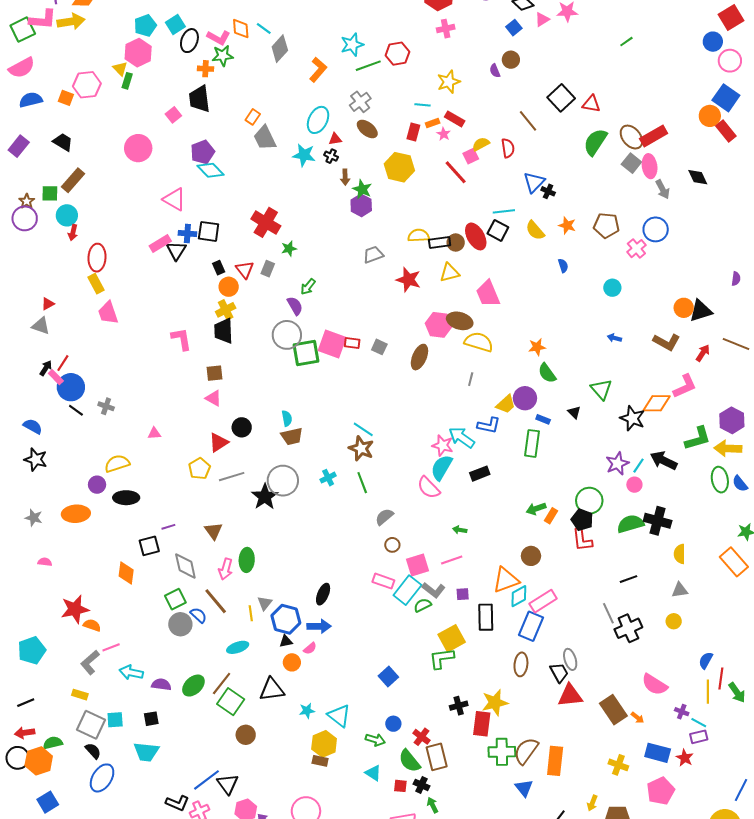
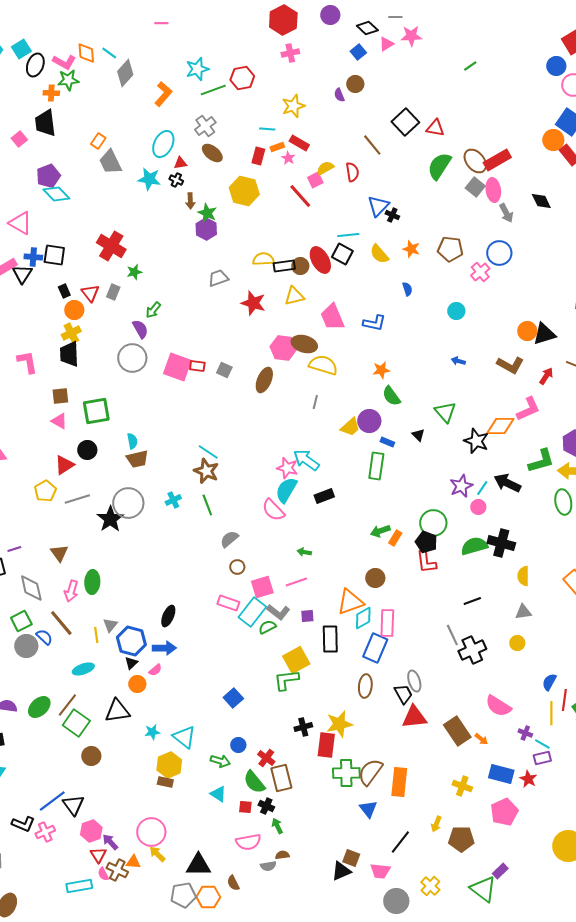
green square: (306, 353) -> (96, 411), moved
blue L-shape: (489, 425) -> (374, 323), moved
pink rectangle: (543, 601) -> (387, 623), turned -56
black triangle: (286, 641) -> (131, 663), turned -32

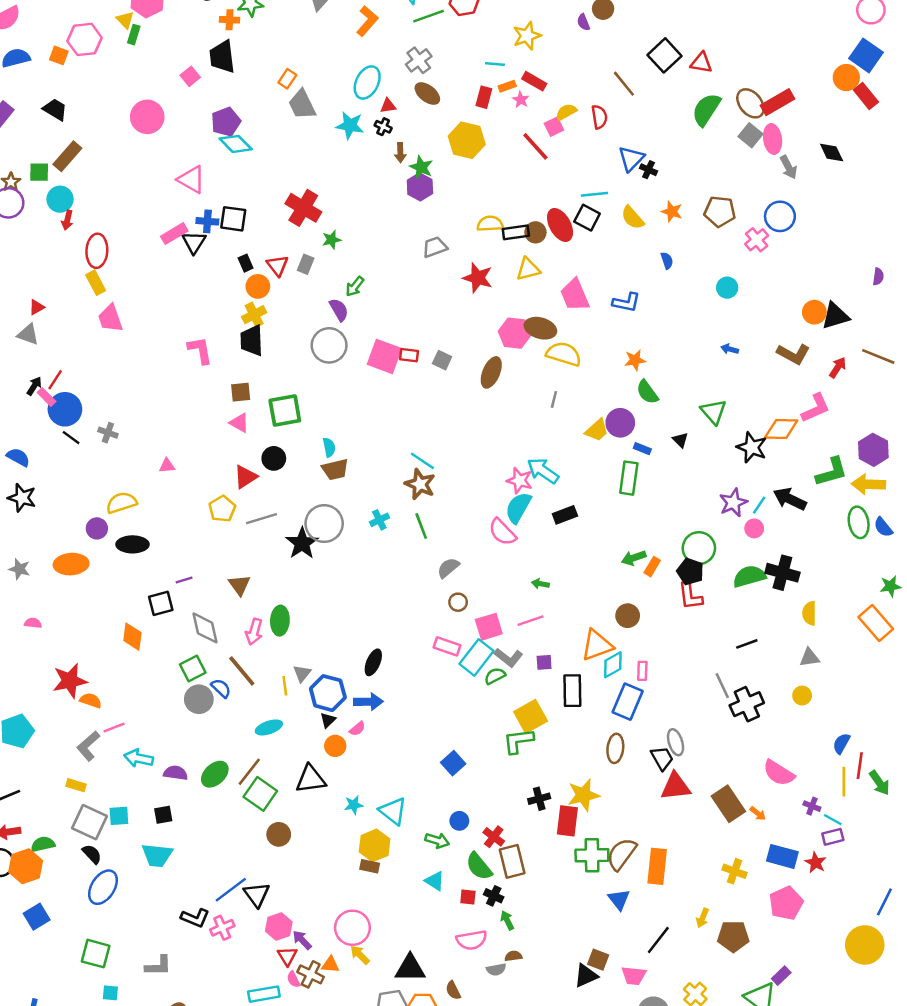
pink rectangle: (387, 623) -> (642, 671), size x0.6

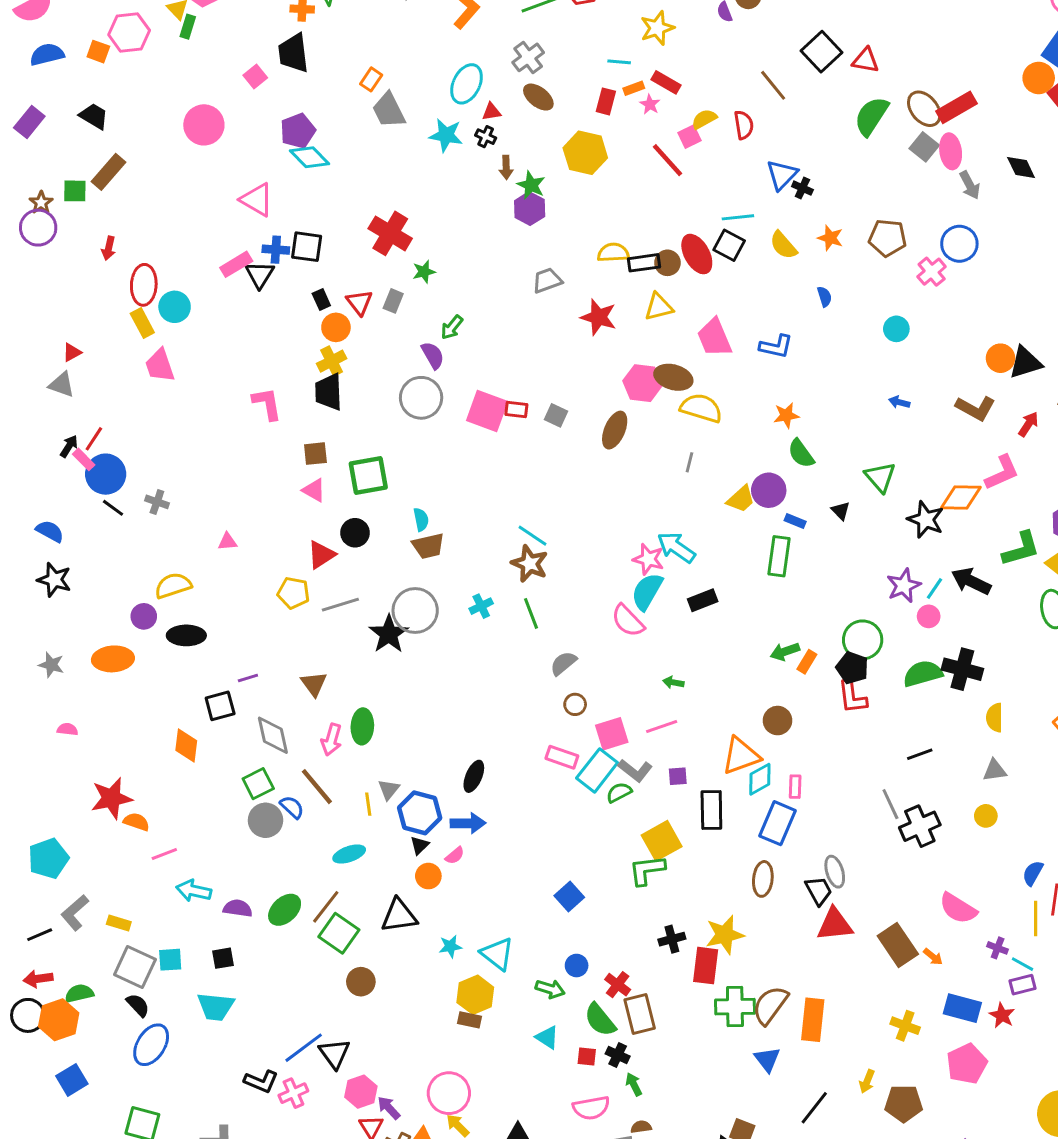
cyan circle: (60, 199) -> (175, 307), moved
yellow pentagon: (222, 509) -> (293, 593), turned -30
gray L-shape: (88, 746) -> (75, 913), moved

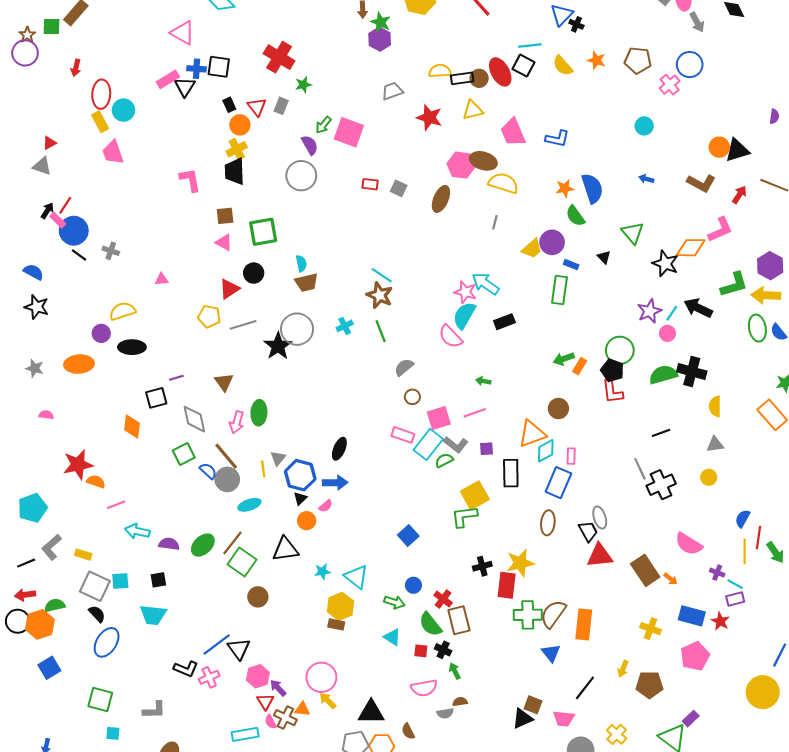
blue semicircle: (824, 297) -> (592, 188), moved, size x2.0
pink square: (487, 411) -> (349, 132), moved
gray circle: (266, 820) -> (227, 479), moved

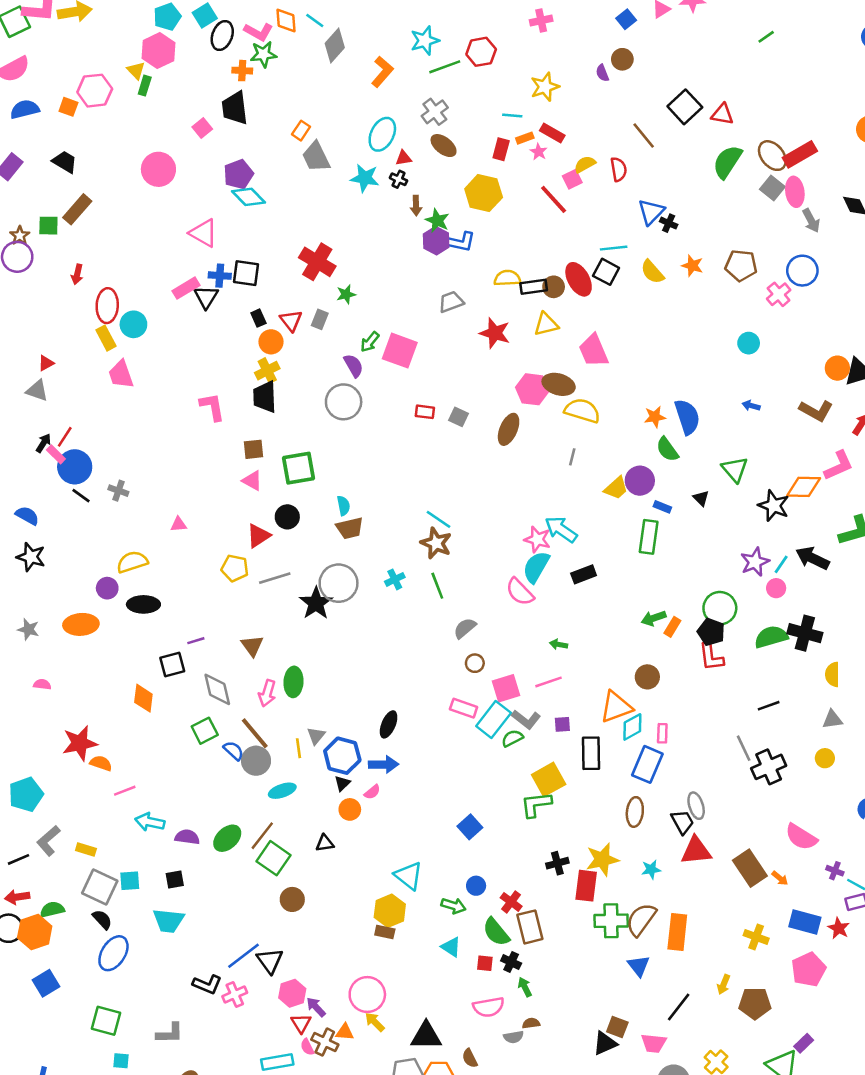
blue L-shape: (557, 139) -> (461, 242), moved
black triangle: (285, 549) -> (325, 843), size x0.6
cyan star: (322, 571) -> (651, 869), moved

